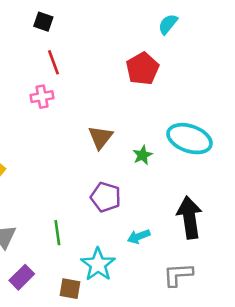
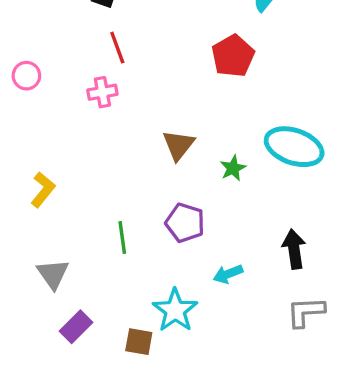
black arrow: (190, 217) -> (294, 249), size x0.7
green line: (57, 233) -> (122, 238), moved
gray L-shape: (178, 275) -> (306, 312), moved

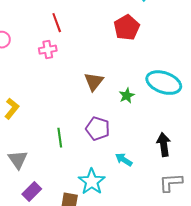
cyan arrow: (228, 274) -> (124, 160), turned 54

